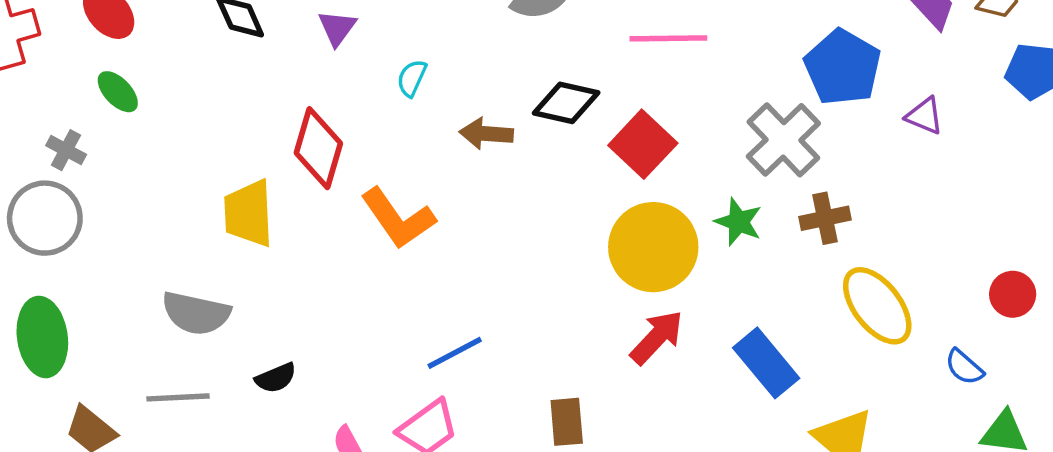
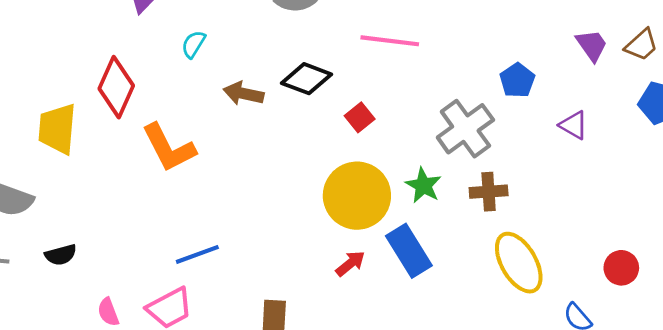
blue pentagon: (843, 67) -> (517, 80), size x0.6
red square: (643, 144) -> (360, 117), size x0.6
red arrow: (657, 337) -> (350, 264), size x0.7
blue rectangle: (766, 363) -> (409, 251), moved

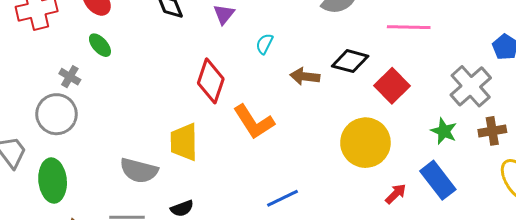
red square: (360, 117) -> (392, 86), size x1.6
yellow trapezoid: (57, 129) -> (184, 142), moved
yellow circle: (357, 196) -> (365, 143), moved

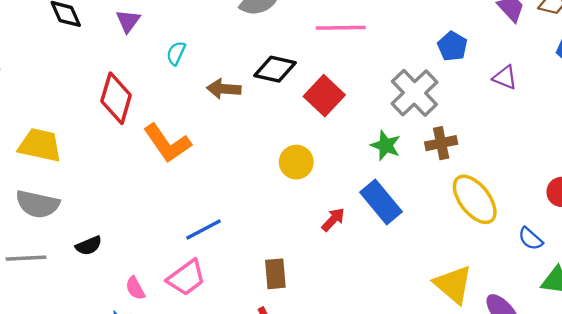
yellow trapezoid: (184, 142) -> (40, 145), moved, turned 105
yellow circle: (365, 143) -> (296, 162), size x0.6

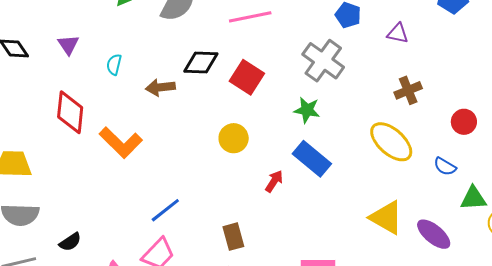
brown cross: (441, 143) -> (408, 90), moved

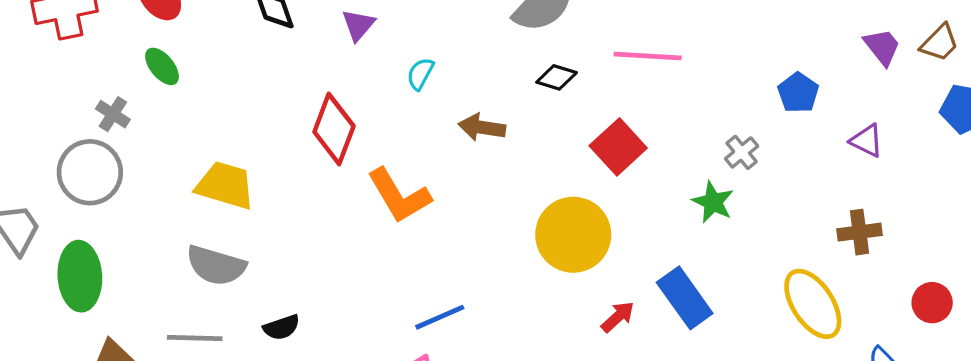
gray cross: (323, 61) -> (742, 152), size x0.5
black diamond: (201, 62) -> (557, 77), moved, size x0.7
green star: (307, 110) -> (713, 202), moved
yellow circle: (234, 138) -> (573, 235), size x1.6

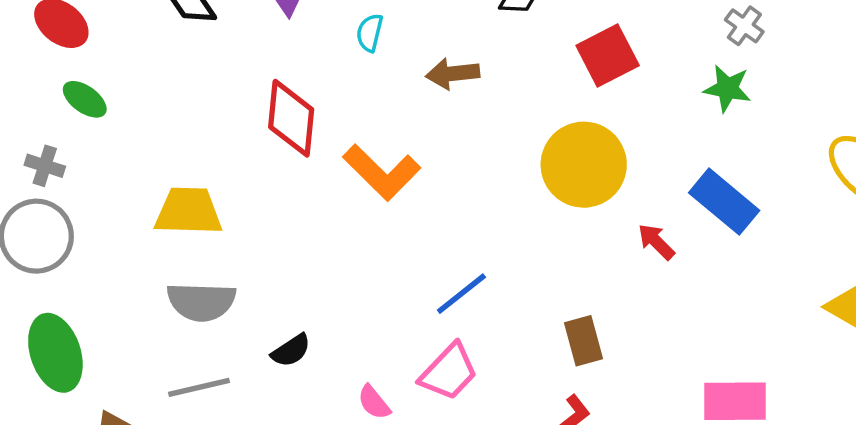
red square: (618, 147) -> (608, 55), turned 30
red arrow: (618, 317) -> (656, 242), turned -78

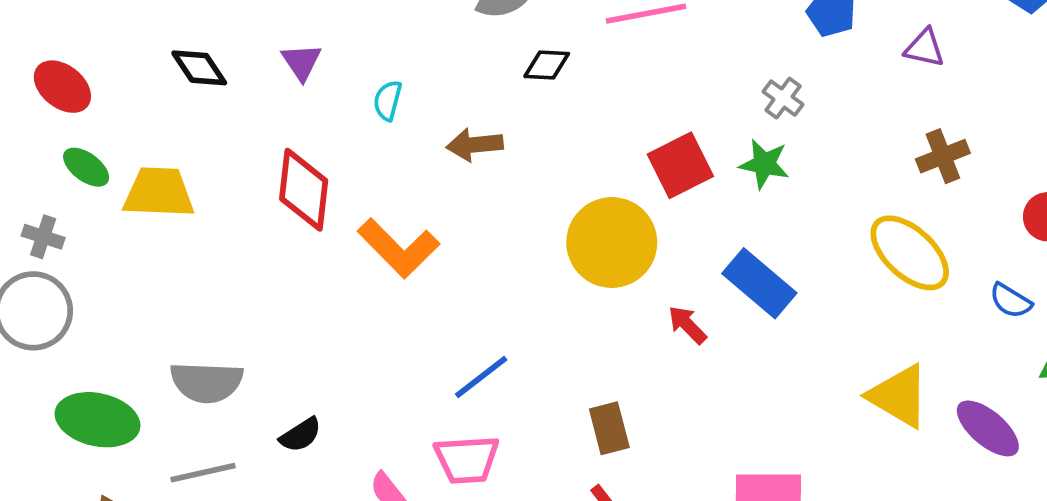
red square: (608, 55) -> (680, 165), moved
yellow trapezoid: (188, 211) -> (159, 192), moved
green ellipse: (55, 353) -> (98, 420), moved, turned -60
pink trapezoid: (449, 372) -> (467, 459), turned 42

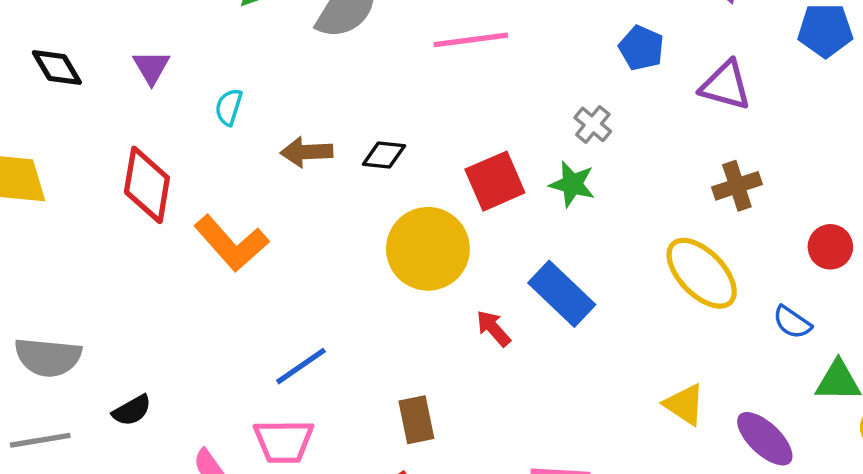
purple triangle: (925, 48) -> (726, 85), size x1.4
black diamond: (547, 65) -> (384, 155), moved
yellow triangle: (899, 396) -> (684, 404), size x0.7

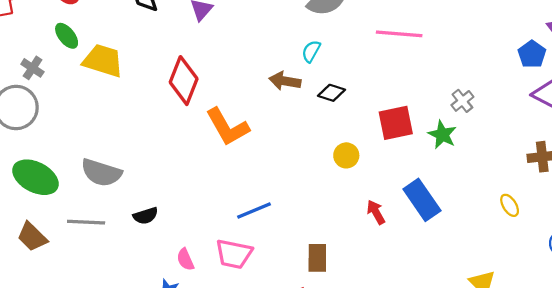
blue pentagon: (641, 48) -> (532, 54), moved
cyan semicircle: (229, 107) -> (311, 51), moved
yellow circle: (428, 249) -> (346, 155), size x0.5
yellow ellipse: (702, 273) -> (510, 205), size x0.5

